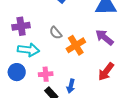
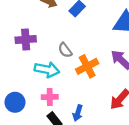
cyan arrow: (28, 50) -> (47, 70), moved
blue circle: (17, 72) -> (15, 102), moved

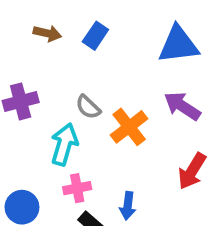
cyan arrow: (47, 70) -> (64, 144), turned -75

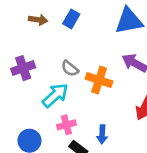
orange cross: (129, 127) -> (99, 80), turned -30
cyan arrow: (64, 144) -> (55, 95), turned 36

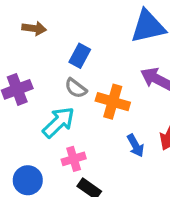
blue rectangle: (71, 19) -> (80, 56), moved
blue arrow: (102, 134) -> (136, 146), moved, turned -30

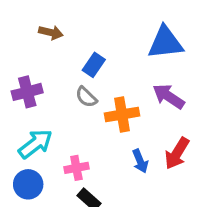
orange cross: (113, 102) -> (122, 114), turned -32
cyan arrow: (59, 122) -> (35, 144), moved

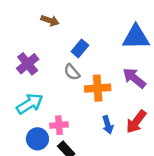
purple cross: (27, 92) -> (28, 64), turned -30
blue circle: (28, 184) -> (37, 139), moved

